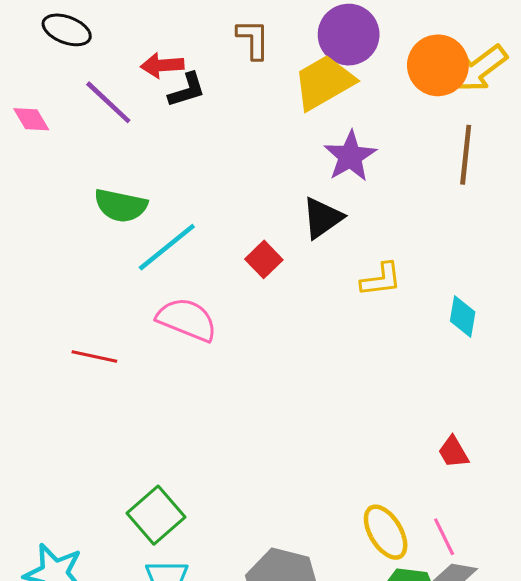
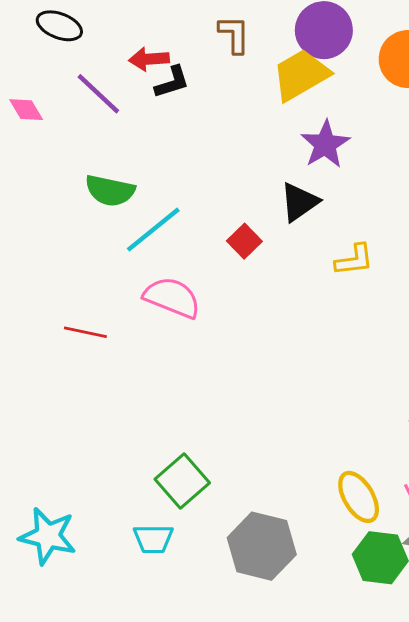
green square: (156, 515) -> (182, 481), moved

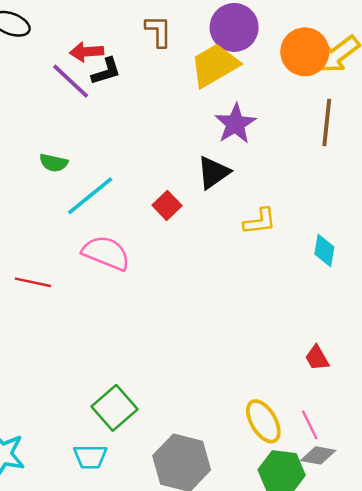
purple line: (98, 94) -> (71, 81), moved
green semicircle: (110, 191) -> (54, 163), size x0.7

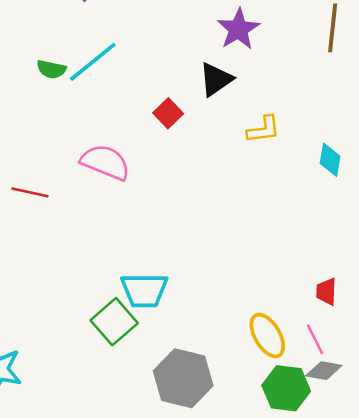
cyan line: (90, 196) -> (93, 62), moved
red trapezoid: (317, 358) -> (326, 292), moved, turned 32
cyan trapezoid: (90, 457) -> (144, 290), moved, size x1.4

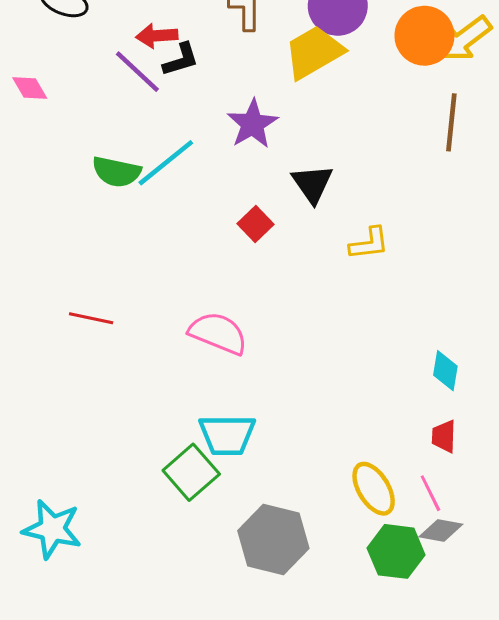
purple star: (238, 29) -> (253, 124), moved
green semicircle: (51, 69) -> (116, 172), size x1.4
black triangle: (216, 79) -> (312, 184), turned -30
cyan diamond: (330, 160) -> (445, 371), moved
pink semicircle: (105, 162) -> (218, 333), moved

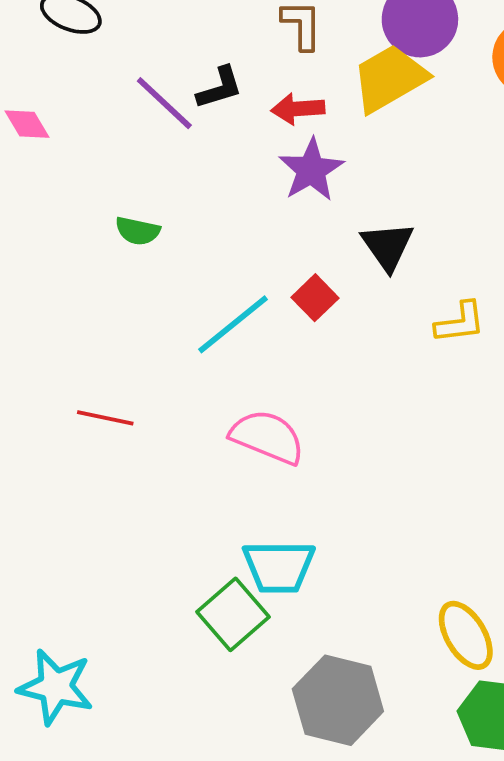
red arrow: (157, 36) -> (298, 109), moved
cyan line: (166, 163) -> (233, 324), moved
green semicircle: (116, 172) -> (138, 231), size x0.7

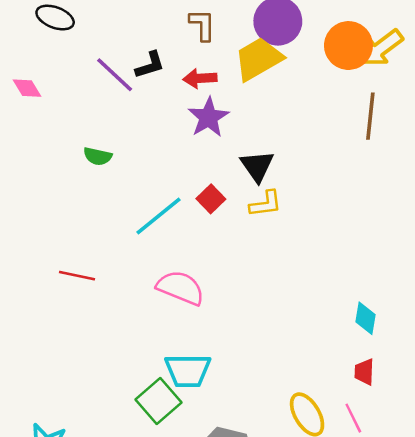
yellow L-shape: (460, 322) -> (266, 204), moved

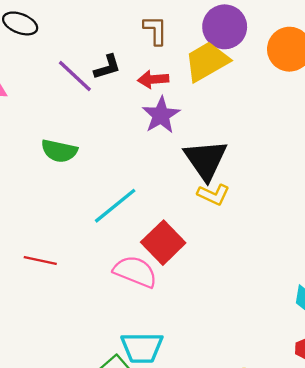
green semicircle: (98, 156) -> (59, 151), size x1.4
black triangle: (257, 166) -> (206, 160), size x1.4
red square: (211, 199) -> (163, 243), moved, size x1.6
yellow L-shape: (266, 204) -> (213, 194), turned 32

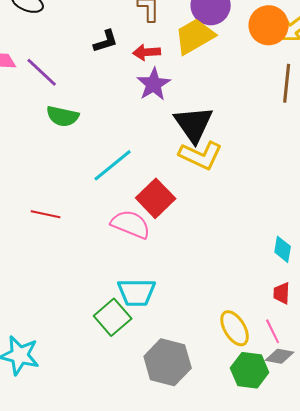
purple line: (75, 76) -> (42, 72), moved
yellow L-shape: (213, 194) -> (201, 155), size x1.5

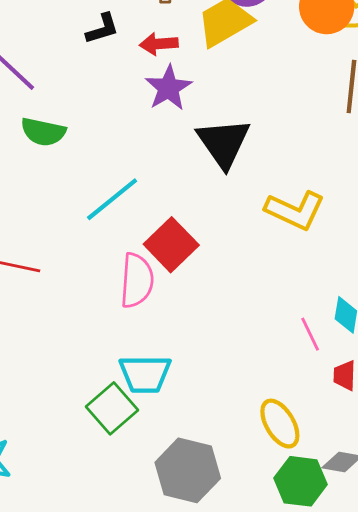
yellow L-shape: (201, 155) -> (295, 210), moved
pink semicircle: (131, 224) -> (137, 280), turned 72
pink line: (273, 331) -> (310, 334), moved

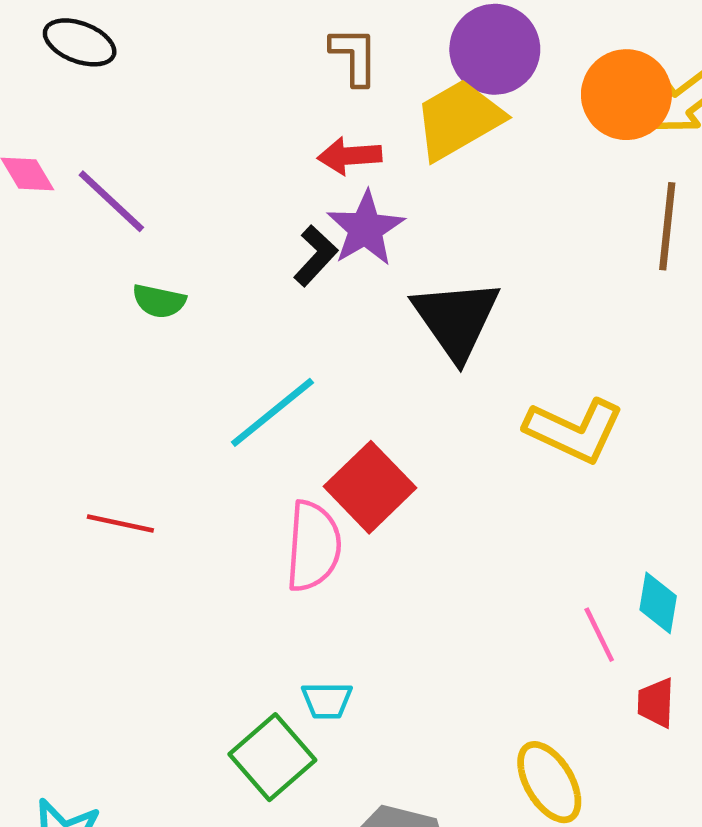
black L-shape: (102, 29) -> (316, 256), moved, turned -30
green semicircle: (43, 132) -> (159, 301), size x0.7
cyan trapezoid: (145, 374) -> (327, 700), size x0.6

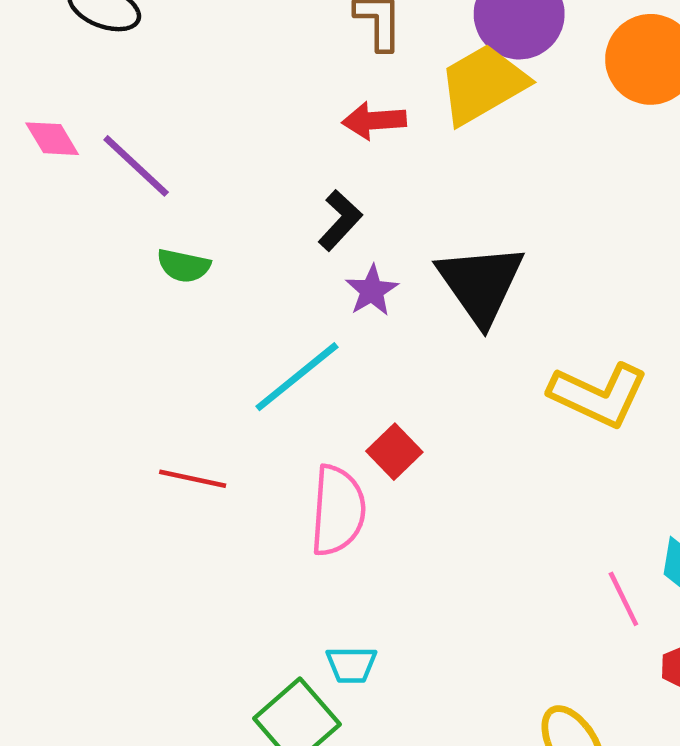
purple star: (365, 228) -> (372, 291), moved, size x0.7
red square: (370, 487) -> (394, 452), size x0.6
red line: (120, 523) -> (193, 479), moved

